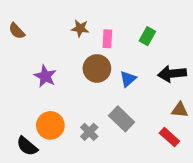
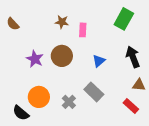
green rectangle: (147, 36) -> (124, 19), moved, size x1.5
brown circle: (97, 68) -> (62, 56), moved
black arrow: (172, 74) -> (133, 57), turned 75

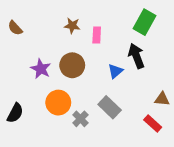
black arrow: (133, 57) -> (136, 56), moved
orange circle: (39, 97) -> (58, 103), moved
black semicircle: (21, 113) -> (15, 113), moved, turned -102

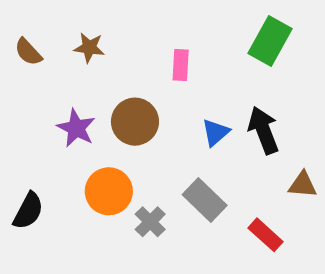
brown star: (72, 26) -> (89, 48), moved
black arrow: (136, 56) -> (263, 130), moved
red rectangle: (153, 124) -> (266, 235), moved

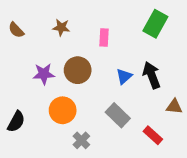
brown star: (89, 48) -> (61, 27), moved
purple star: (76, 128) -> (44, 74), turned -30
gray cross: (150, 222) -> (81, 140), moved

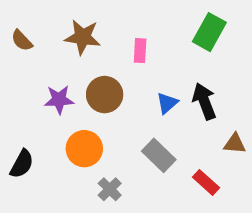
brown star: (61, 27) -> (83, 37), size x1.5

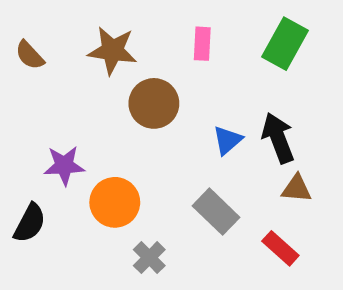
pink rectangle: (140, 51) -> (202, 44), moved
brown circle: (105, 95) -> (154, 103), moved
purple star: (59, 100) -> (64, 166), moved
brown triangle: (235, 144) -> (296, 189), moved

